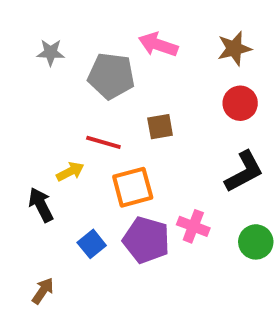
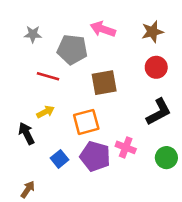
brown square: (160, 127) -> (104, 83), size x1.5
red line: (103, 142) -> (48, 76), moved

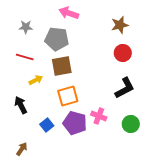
pink arrow: (103, 29) -> (69, 13), moved
red line: (48, 76) -> (25, 57), moved
brown square: (104, 83) -> (62, 66), moved
yellow arrow: (46, 112) -> (36, 80), moved

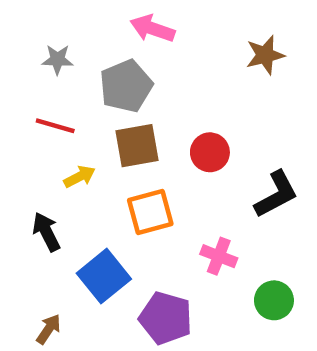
gray pentagon: (57, 39) -> (126, 86), turned -30
red circle: (123, 53) -> (210, 152), moved
purple pentagon: (75, 123) -> (166, 318), moved
green circle: (131, 124) -> (274, 300), moved
blue square: (47, 125) -> (104, 276), size x1.6

